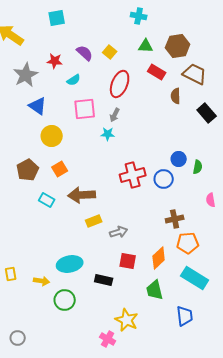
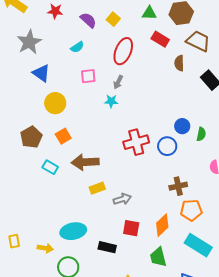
red star: (55, 61) -> (55, 11), moved
pink square: (85, 109) -> (88, 76), size x0.7

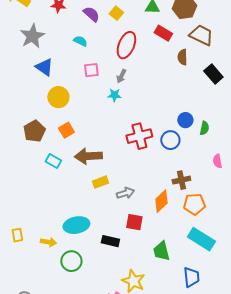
cyan semicircle: (77, 47) -> (80, 41), turned -120
orange diamond: (162, 225) -> (161, 201), moved

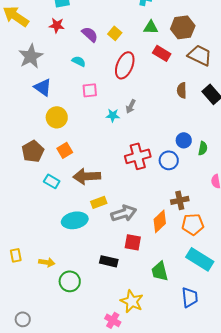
brown semicircle: (182, 57) -> (182, 90), moved
gray arrow: (121, 76) -> (131, 106), moved
gray arrow: (125, 193) -> (124, 213), size x1.4
cyan ellipse: (76, 225) -> (75, 220), moved

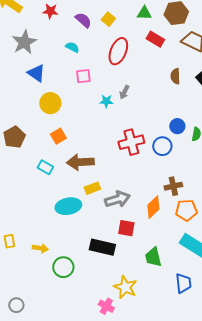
brown pentagon: (33, 151) -> (14, 137), moved
black rectangle: (109, 261) -> (102, 247), size x1.4

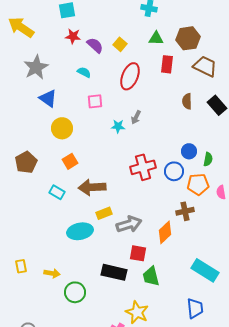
red star: (50, 11) -> (73, 36), moved
red rectangle: (155, 39) -> (167, 64), turned 66
orange pentagon: (186, 210) -> (198, 184), moved
green trapezoid: (153, 257) -> (151, 276), moved

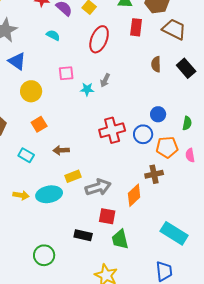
pink square: (95, 101) -> (66, 73), moved
green semicircle: (208, 159) -> (187, 123), moved
brown arrow: (92, 187) -> (61, 150), size x0.6
black rectangle: (114, 272) -> (83, 235), size x0.7
yellow arrow: (52, 273) -> (21, 195), moved

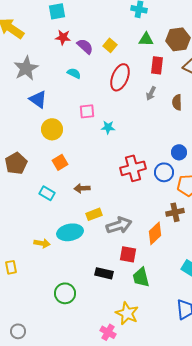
gray arrow: (105, 80) -> (151, 93), moved
yellow arrow: (21, 195) -> (42, 243), moved

